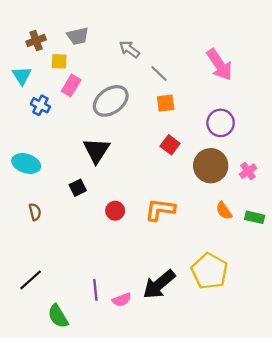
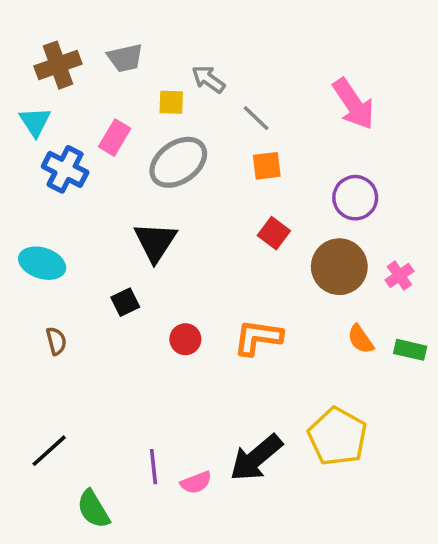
brown cross: (36, 40) -> (58, 65), size x1.4
yellow square: (59, 61) -> (171, 102), moved
blue cross: (40, 105) -> (65, 169), size x1.4

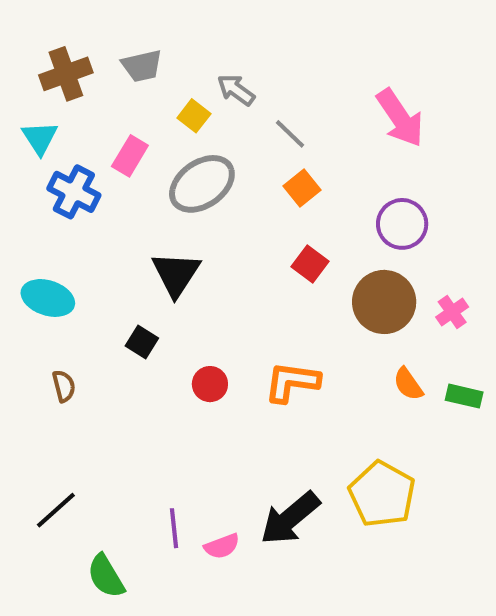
yellow square: (171, 102) -> (194, 116), turned 36
orange square: (267, 166) -> (302, 188), turned -32
black square: (125, 302) -> (142, 342), turned -32

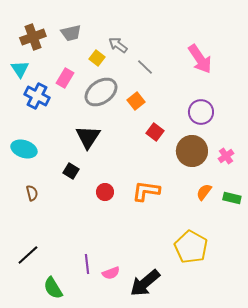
orange square: (302, 188) -> (136, 101), moved
orange semicircle: (408, 384) -> (204, 192), turned 72
black arrow: (290, 518) -> (145, 283), moved

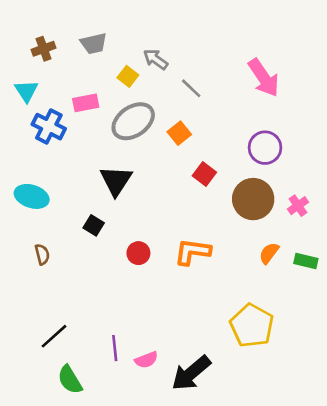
brown cross: (33, 37) -> (44, 49), size x0.7
pink rectangle: (65, 78) -> (86, 103), turned 48
black line: (28, 255) -> (54, 336), moved

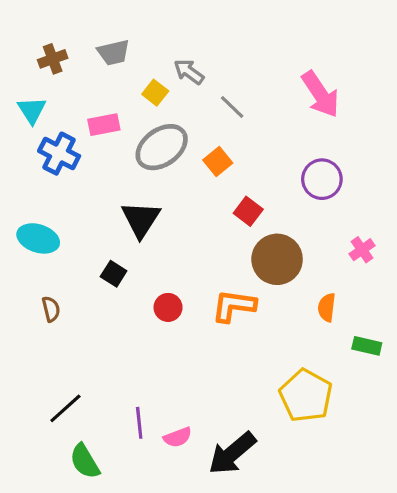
brown circle: (253, 199) -> (277, 259), moved
orange semicircle: (269, 253) -> (327, 307), turned -30
green rectangle: (306, 261) -> (367, 346), moved

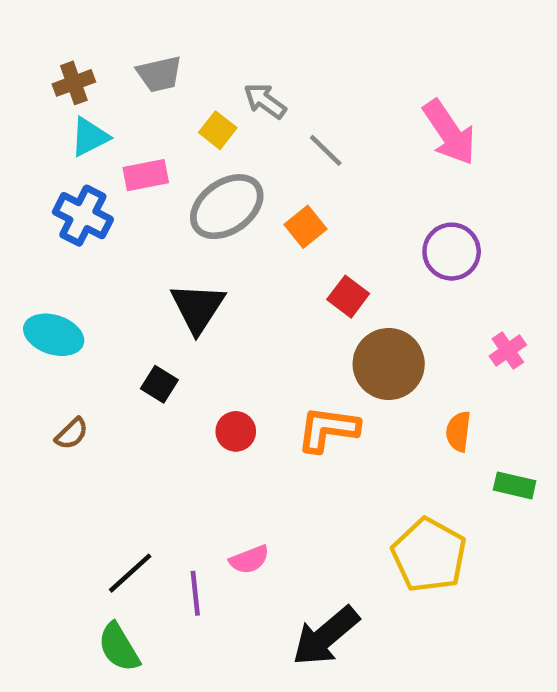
cyan triangle: (32, 110) -> (90, 137), moved, turned 36
brown semicircle: (51, 309) -> (72, 434), turned 60
black line: (65, 408) -> (130, 573), moved
pink semicircle: (178, 437) -> (249, 560), moved

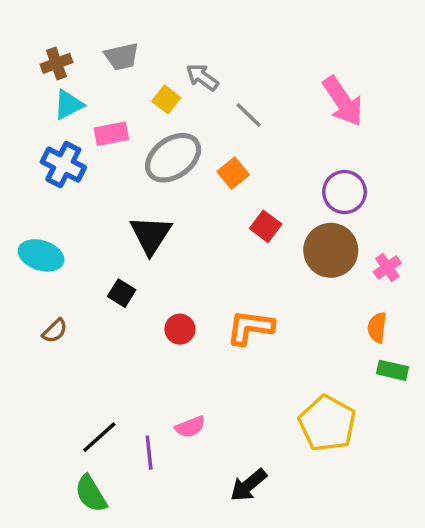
brown circle: (389, 364) -> (331, 250), moved
orange semicircle: (458, 431) -> (377, 327), moved
black arrow: (326, 636) -> (248, 485), size x0.7

